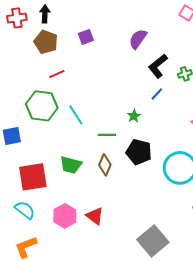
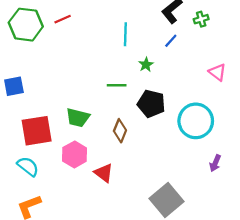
green hexagon: (42, 106) -> (26, 25), moved
cyan line: (76, 115) -> (125, 34), moved, turned 35
brown diamond: (105, 165) -> (120, 131), moved
pink hexagon: (65, 216) -> (75, 154), moved

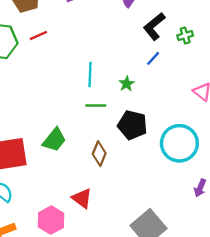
cyan line: (125, 34) -> (90, 75), moved
green trapezoid: (78, 118) -> (54, 140), turned -65
pink hexagon: (75, 154) -> (51, 220), moved

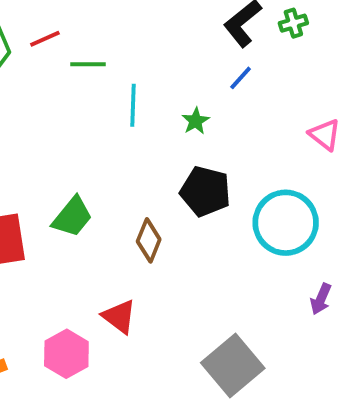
green cross: (185, 36) -> (293, 23), moved
green line: (96, 105) -> (88, 64), moved

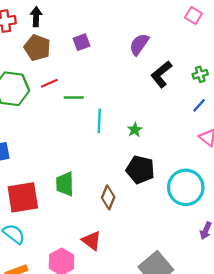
green cross: (293, 23) -> (200, 74), moved
blue line: (241, 78) -> (199, 105), moved
green trapezoid: (72, 217) -> (65, 184), turned 140

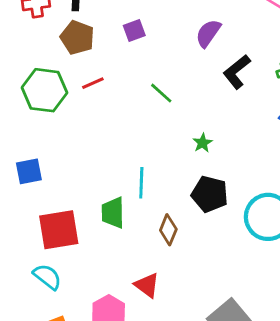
green line: (74, 98) -> (161, 93), moved, turned 42
cyan line: (99, 121) -> (141, 183), moved

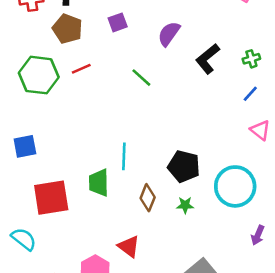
purple semicircle: (208, 33) -> (169, 34), moved
green star: (203, 143) -> (185, 205), moved, turned 30
cyan semicircle: (47, 277) -> (24, 239), moved

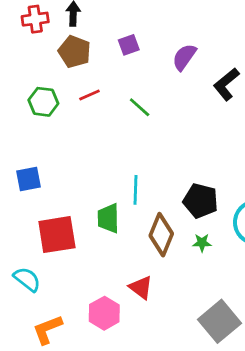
green hexagon: (39, 75) -> (43, 102), size x0.7
green line: (141, 78) -> (140, 107), moved
brown diamond: (148, 198) -> (161, 235), size x1.4

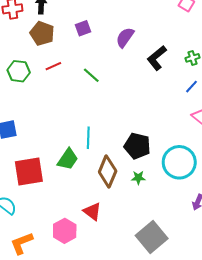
green trapezoid: (108, 218) -> (68, 159), turned -145

